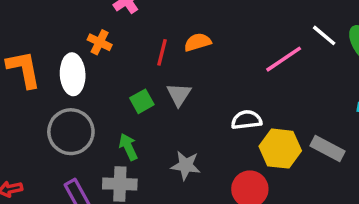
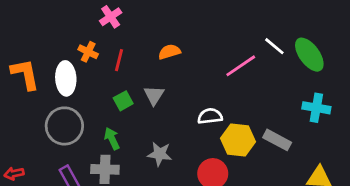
red line: (162, 52) -> (119, 60), moved

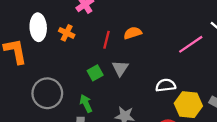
red line: (119, 60) -> (106, 40), moved
white ellipse: (66, 78) -> (38, 27), moved

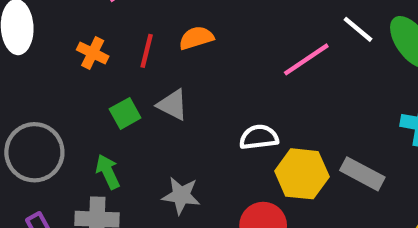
orange cross: (67, 33) -> (93, 53), moved
gray triangle: (120, 68) -> (173, 105), turned -36

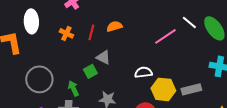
green square: (125, 113) -> (90, 71), moved
gray rectangle: (362, 174) -> (191, 89), turned -42

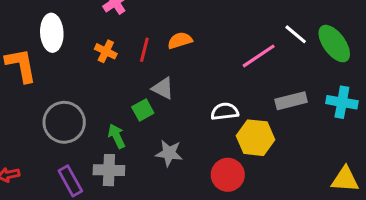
gray rectangle: (191, 89) -> (291, 101), moved

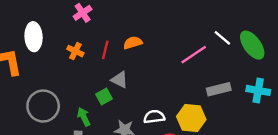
white semicircle: (225, 111) -> (154, 117), moved

